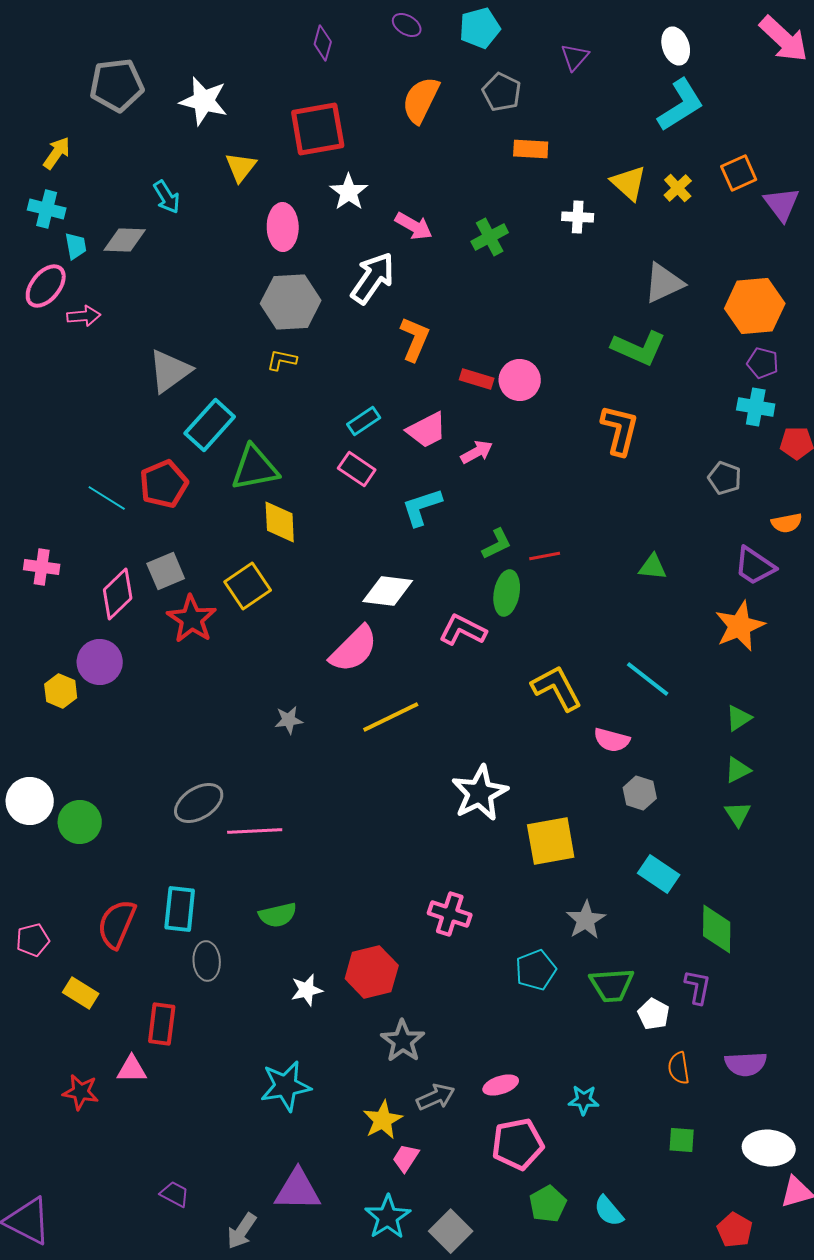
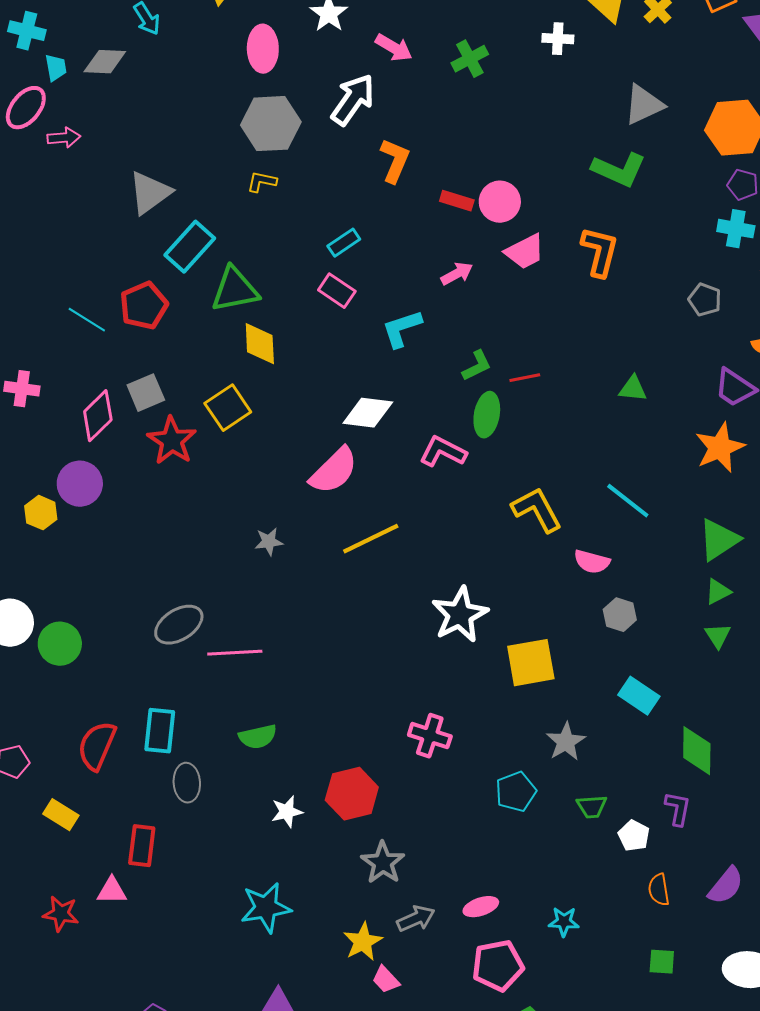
pink trapezoid: (427, 430) -> (525, 252), moved
green triangle: (739, 718) -> (719, 540), size x1.6
green trapezoid: (612, 985) -> (592, 807), size x0.7
purple semicircle: (746, 1064) -> (726, 886), turned -48
pink trapezoid: (406, 1158) -> (386, 980), turned -76

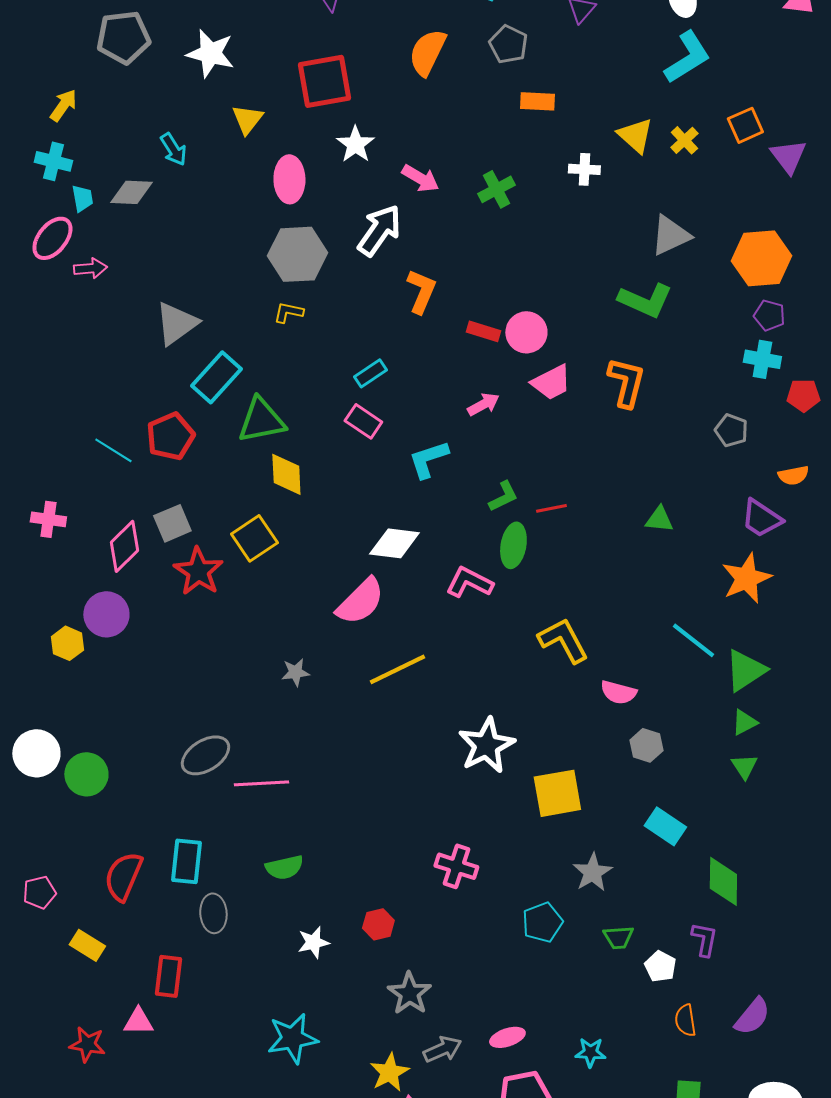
cyan line: (628, 501) -> (693, 640), moved
red hexagon: (352, 794) -> (378, 924), size x0.6

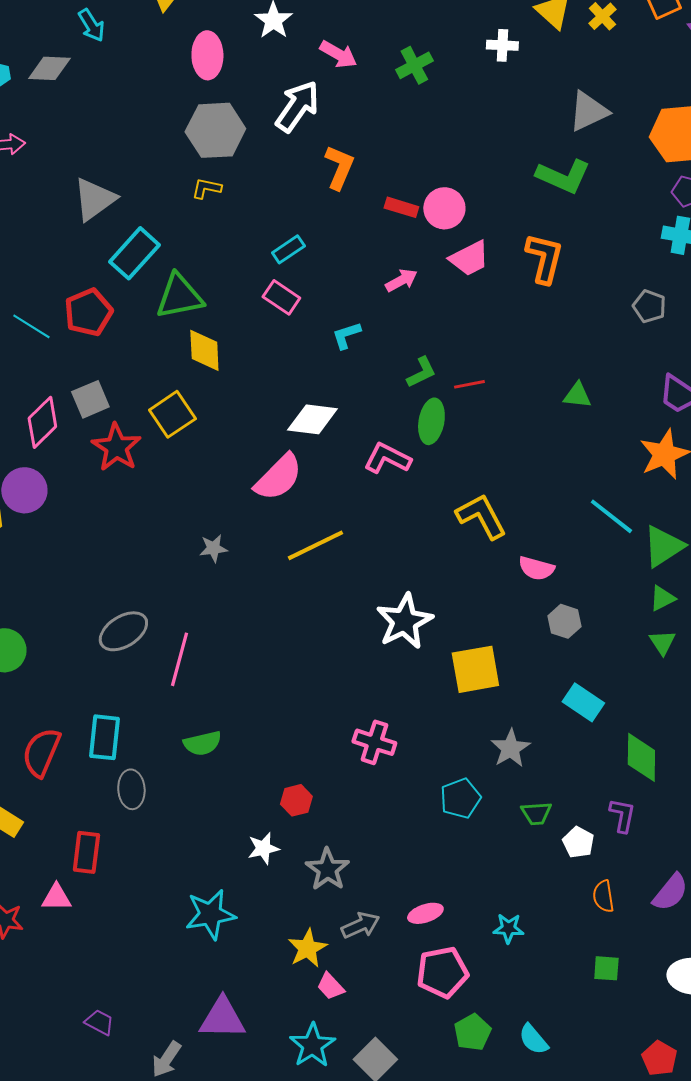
cyan L-shape: (428, 459) -> (346, 335), size x0.7
pink line: (261, 783) -> (179, 659), turned -72
white star: (313, 942) -> (263, 848), moved

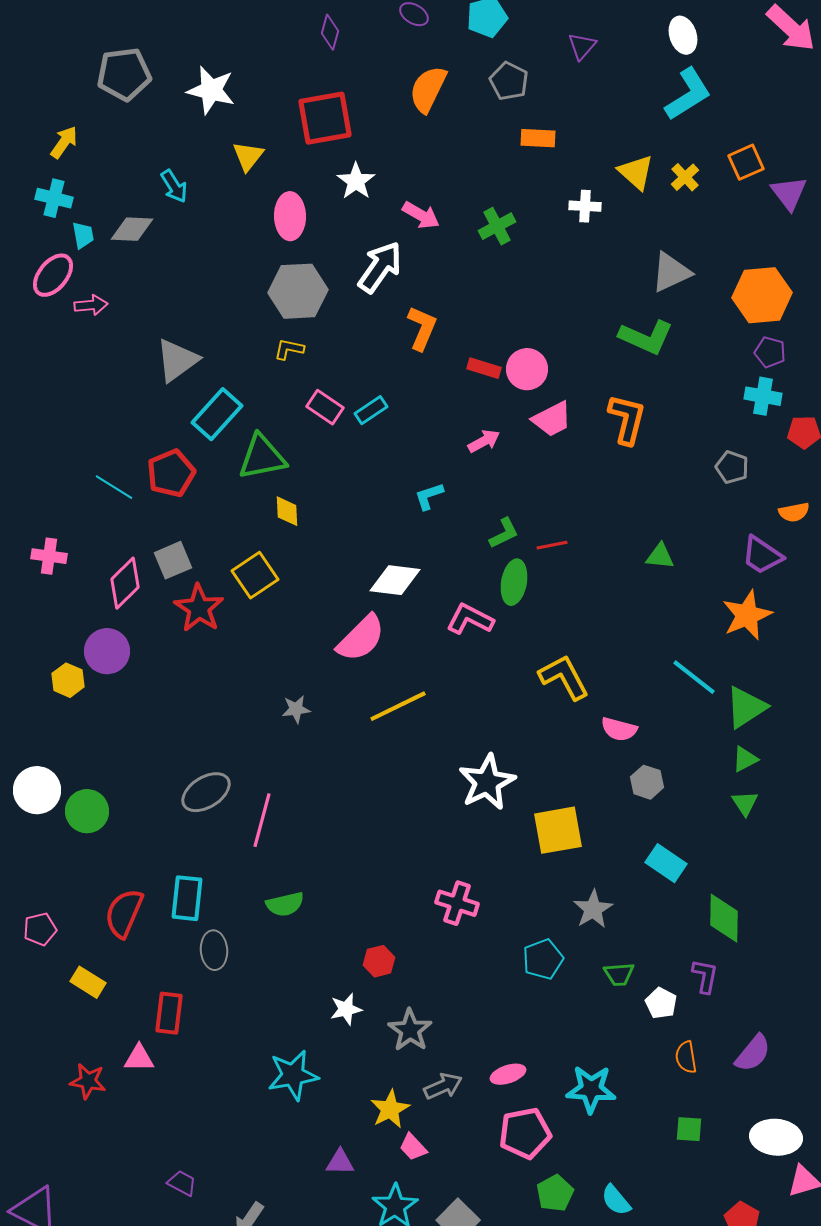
pink rectangle: (281, 297) -> (325, 407), moved
yellow diamond: (204, 350) -> (287, 511), size x0.7
cyan star: (508, 928) -> (591, 1089), size x1.6
purple triangle: (222, 1018) -> (340, 1162), moved, size x0.6

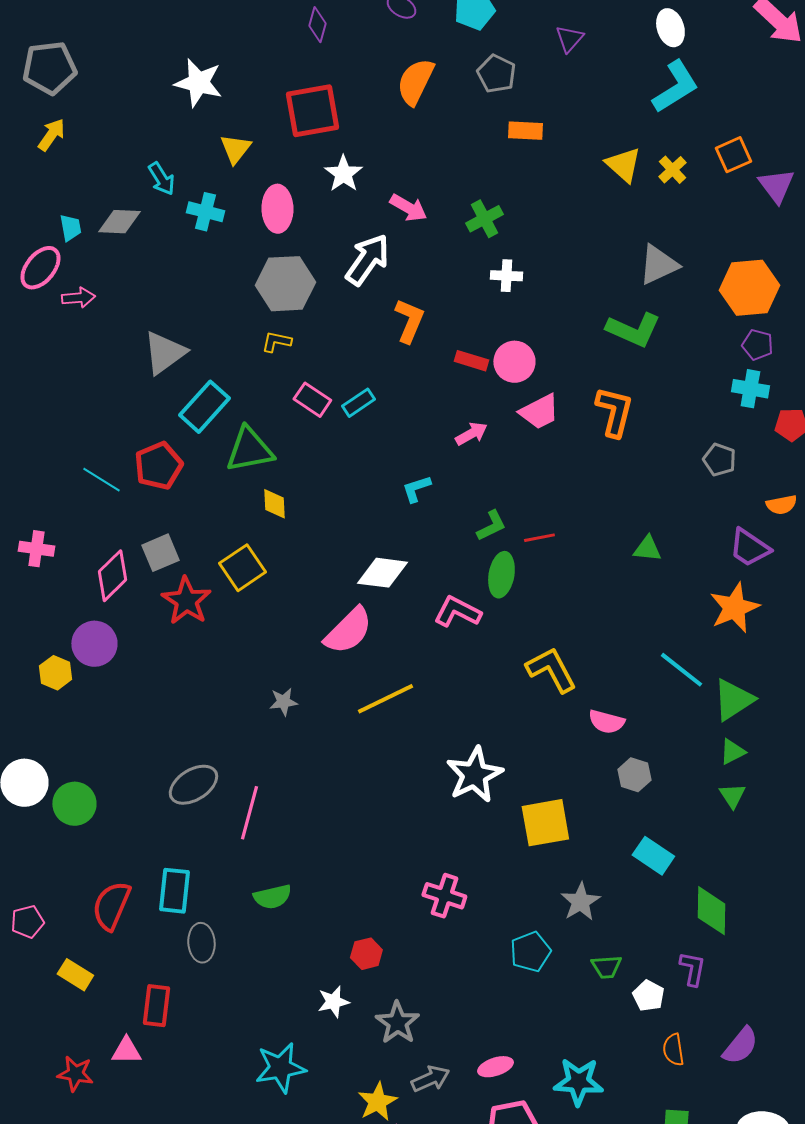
gray pentagon: (124, 74) -> (49, 68), moved
cyan cross: (54, 198) -> (205, 212), moved
white cross: (585, 206) -> (506, 276), moved

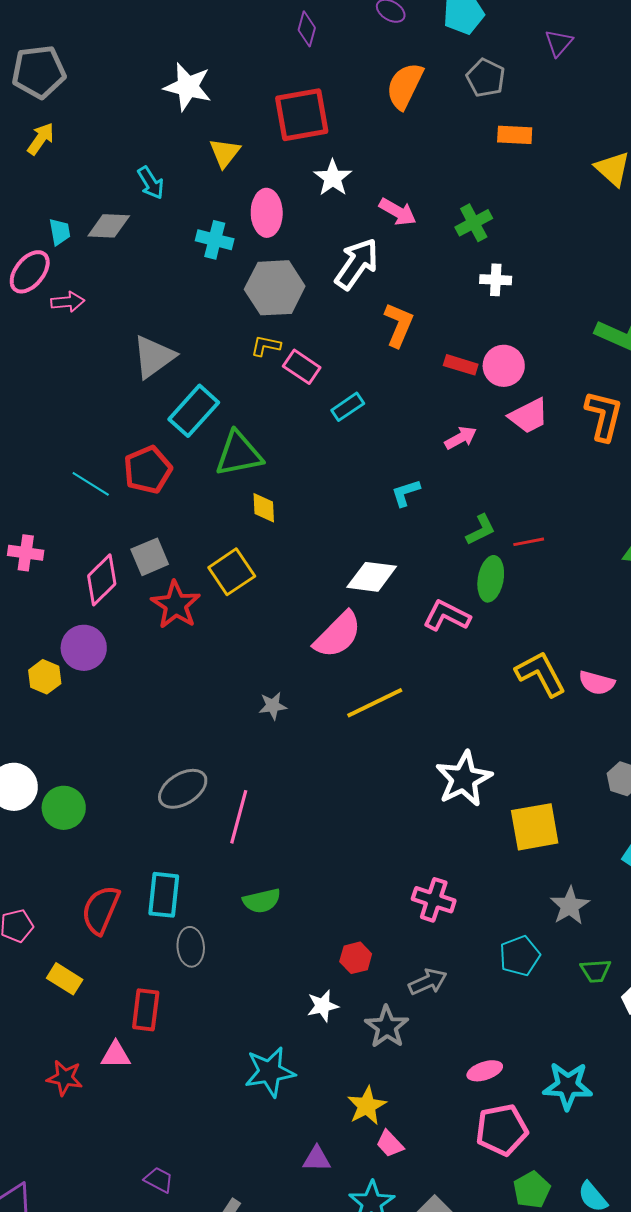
cyan cross: (205, 212) -> (215, 240), moved
pink rectangle: (312, 400) -> (302, 367), moved
pink semicircle: (606, 722) -> (597, 683), moved
gray arrow: (430, 1079) -> (428, 982), moved

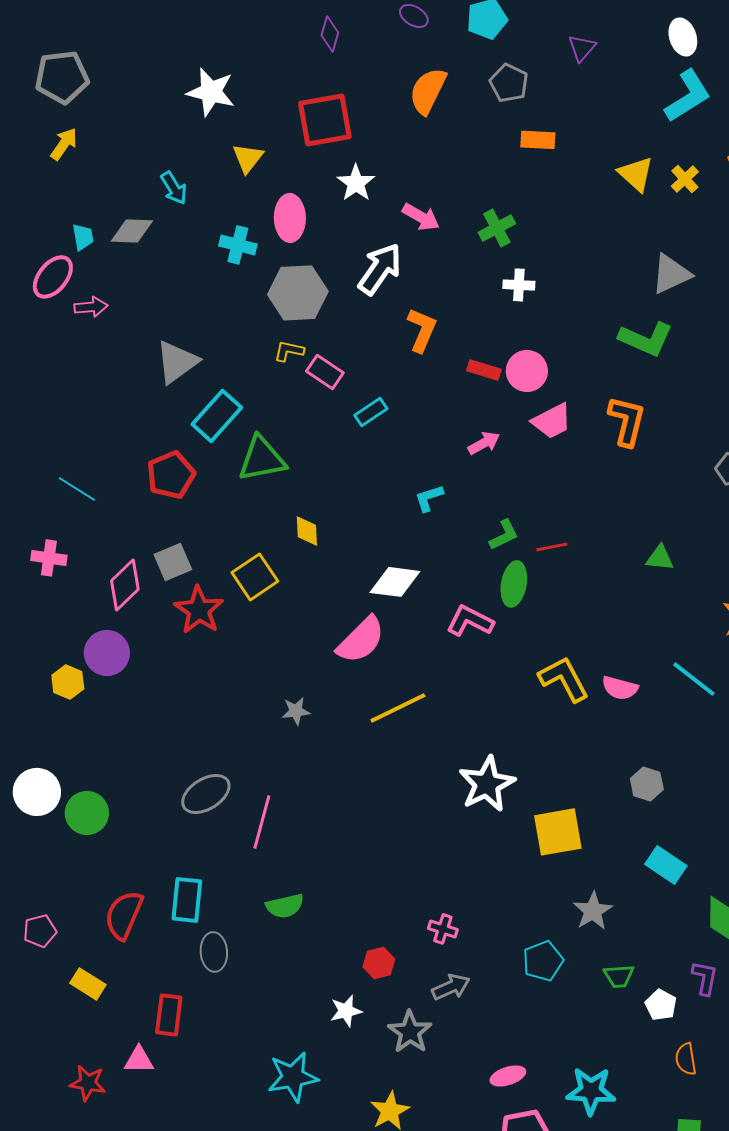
cyan line: (91, 484) -> (77, 489), moved
yellow diamond: (264, 508) -> (307, 531), moved
pink cross: (434, 900) -> (443, 929), moved, size x0.7

